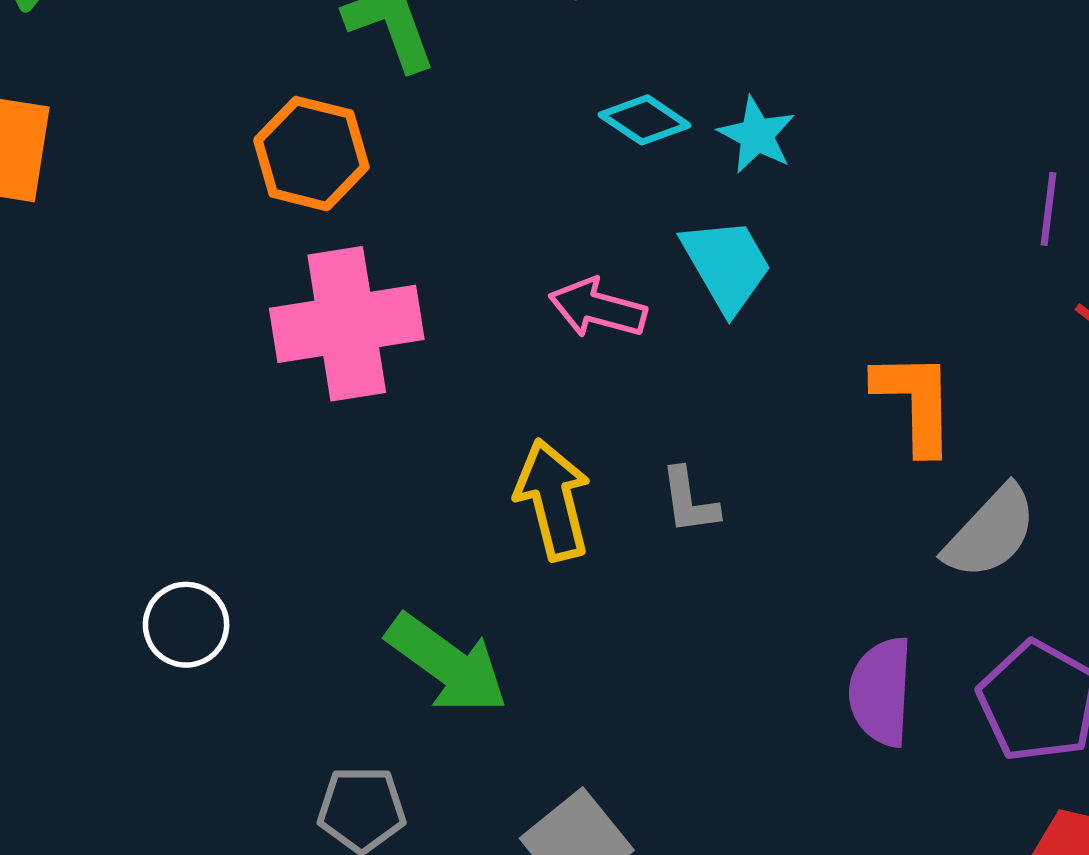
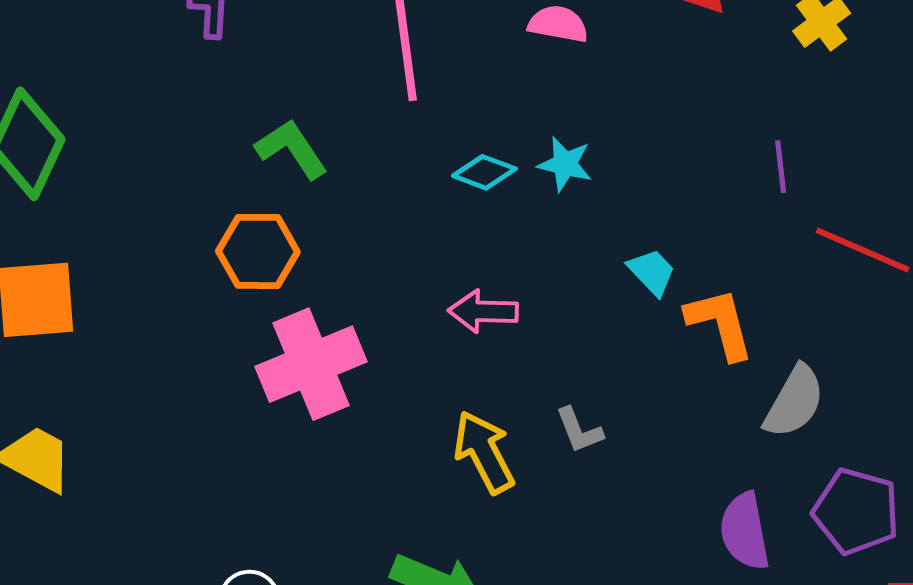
cyan trapezoid: (727, 265) -> (652, 272), moved, size x0.7

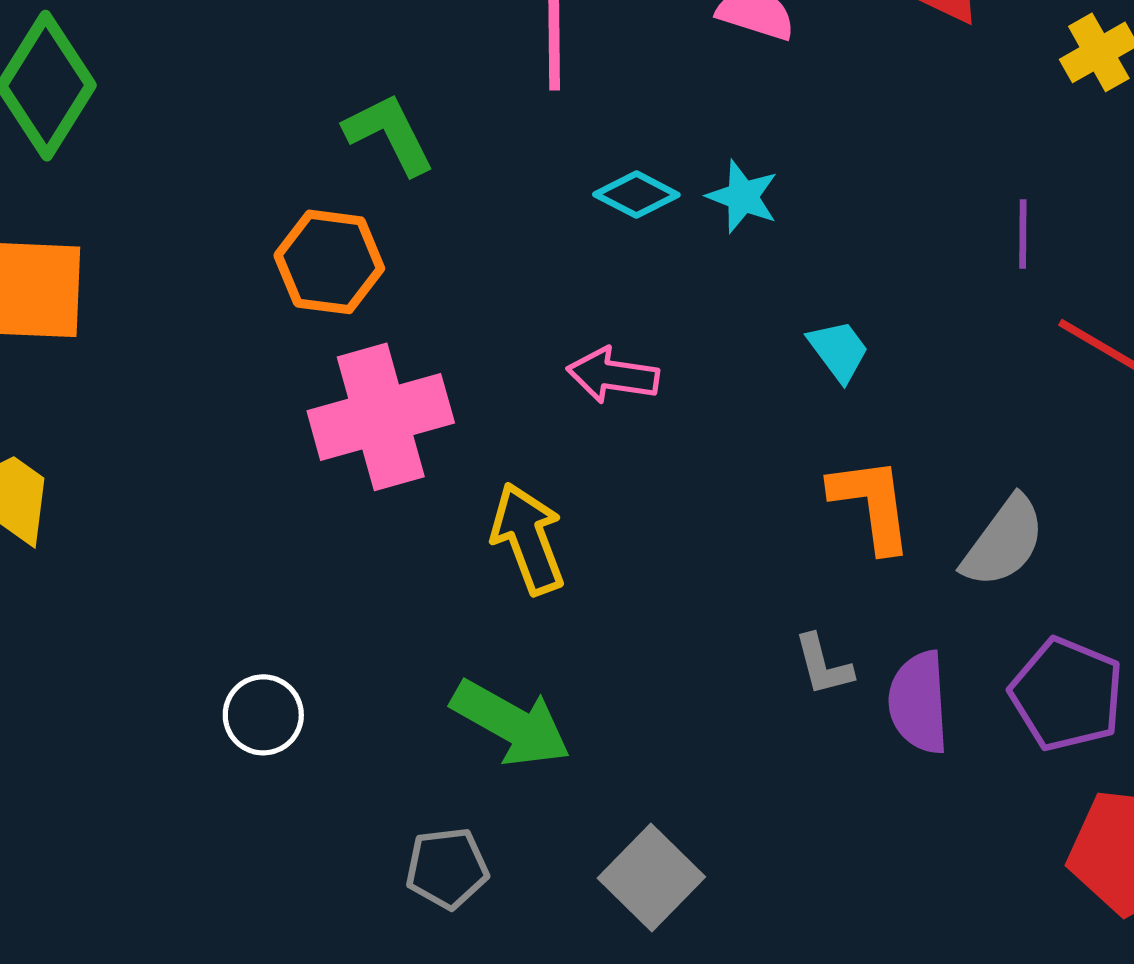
orange L-shape: (720, 324) -> (872, 504), moved
gray L-shape: (579, 430) -> (823, 665), moved
yellow arrow: (484, 452) -> (528, 538), moved

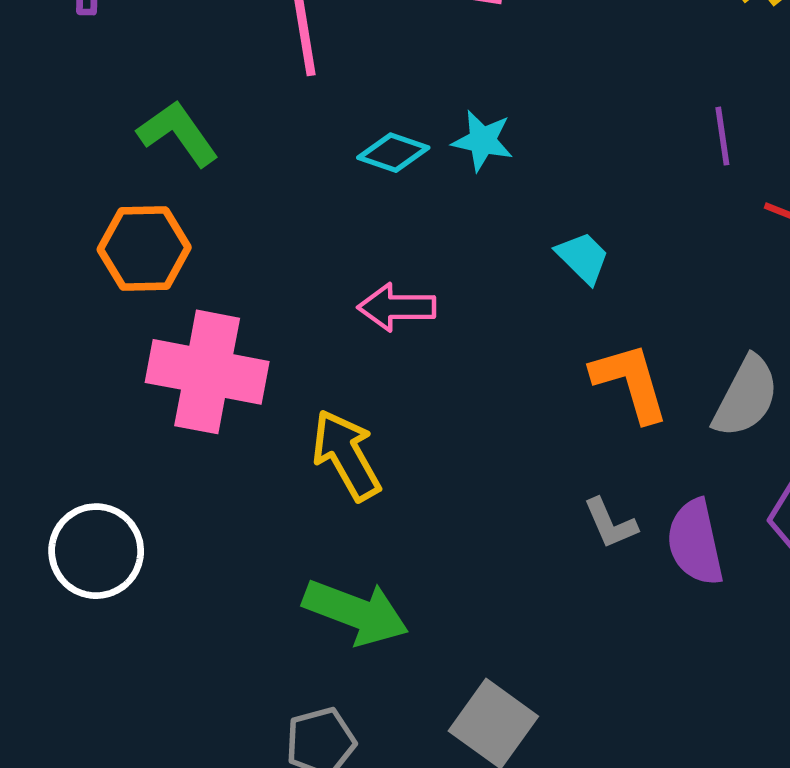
pink cross: (381, 417) -> (207, 372), turned 35
white circle: (263, 715) -> (96, 551), moved, size x1.4

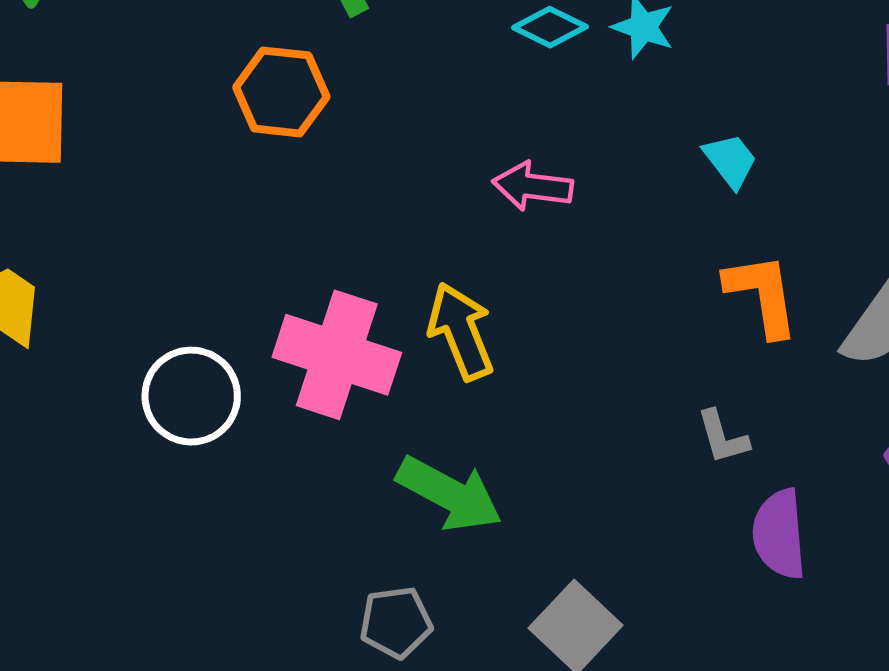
pink cross: (207, 372) -> (337, 355), moved
purple semicircle: (695, 542) -> (779, 534), moved

